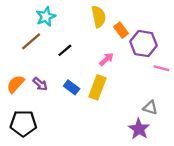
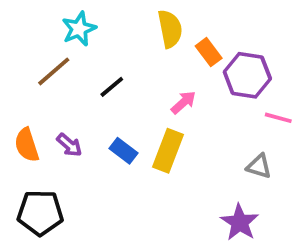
orange semicircle: (15, 84) -> (27, 145), turned -60
gray triangle: (150, 108) -> (259, 166), moved

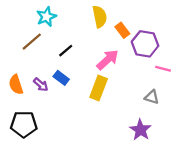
pink arrow: (183, 102) -> (108, 60), size x1.5
blue rectangle: (123, 151) -> (61, 78), moved

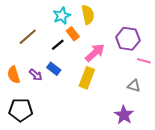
cyan star: (46, 17) -> (62, 16), moved
orange rectangle: (122, 30) -> (73, 34), moved

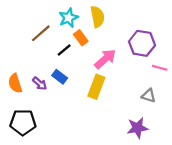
brown line: (28, 37) -> (41, 33), moved
purple star: (124, 115) -> (137, 128), turned 30

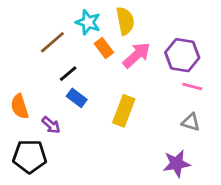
cyan star: (69, 18) -> (88, 22), turned -30
black line: (64, 50) -> (68, 74), moved
pink arrow: (105, 59) -> (137, 55), moved
pink line: (160, 68) -> (192, 87), moved
purple arrow: (40, 83) -> (51, 125), moved

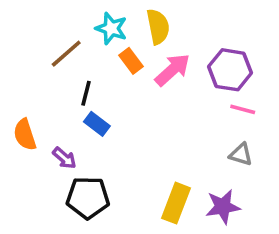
black line: (68, 74) -> (86, 93), turned -36
yellow rectangle: (124, 111) -> (176, 203), moved
black pentagon: (30, 156) -> (88, 198), moved

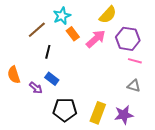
yellow semicircle: (158, 27) -> (108, 15), moved, turned 54
cyan star: (111, 28) -> (62, 16), turned 30
blue rectangle: (97, 124) -> (52, 79), moved
black pentagon: (88, 198) -> (65, 110), moved

